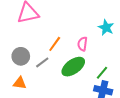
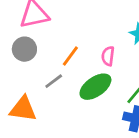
gray circle: (21, 56) -> (24, 49), moved
orange triangle: (20, 83) -> (23, 109), size x1.5

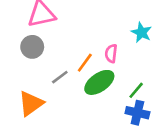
orange line: (70, 56) -> (85, 63), moved
orange triangle: (23, 109) -> (31, 103), turned -44

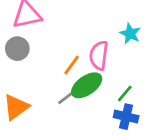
pink semicircle: (111, 53) -> (99, 55), size x1.5
gray line: (60, 77) -> (66, 98), moved

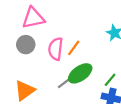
pink semicircle: (99, 55) -> (56, 49), moved
orange line: (72, 65) -> (74, 48), moved

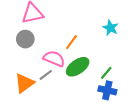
pink semicircle: (56, 49) -> (54, 59), moved, turned 105
gray line: (64, 83) -> (46, 75), moved

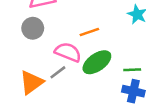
orange line: (71, 42) -> (89, 32), turned 35
green line: (106, 73) -> (132, 70), turned 48

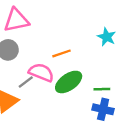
gray line: (58, 72) -> (26, 82), moved

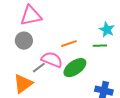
green line: (102, 89) -> (100, 46), moved

